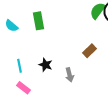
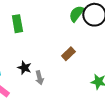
gray arrow: (70, 75) -> (39, 78), moved

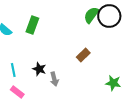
green rectangle: (17, 24) -> (32, 25), turned 30

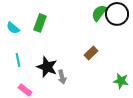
black star: (39, 69) -> (47, 67), size x1.5
cyan line: (13, 70) -> (18, 60), moved

